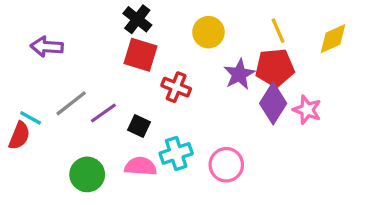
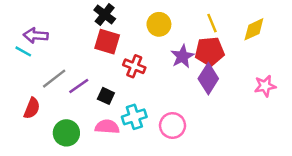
pink star: (307, 110) -> (265, 86), moved, turned -30
cyan line: (31, 118) -> (23, 51), moved
red semicircle: (19, 136) -> (32, 108), moved

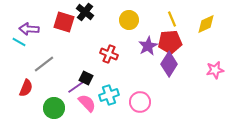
red square: (107, 42) -> (64, 22), moved
purple line: (79, 86) -> (76, 87), moved
pink semicircle: (107, 127) -> (87, 103), turned 42

